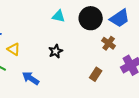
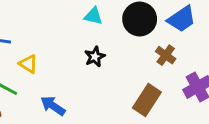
black star: (56, 51) -> (95, 57), moved
brown rectangle: (96, 74) -> (147, 100), size x1.5

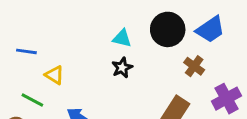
cyan triangle: (93, 16) -> (122, 38), moved

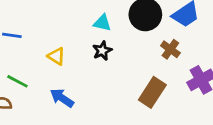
yellow triangle: (54, 75) -> (56, 56), moved

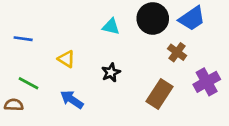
black star: (102, 51) -> (111, 72), moved

